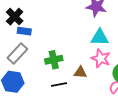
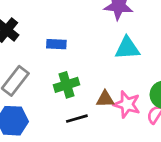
blue rectangle: (24, 31) -> (56, 44), moved
pink star: (101, 58) -> (127, 104), moved

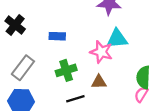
pink star: (127, 104) -> (101, 52), moved

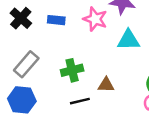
blue rectangle: (57, 36) -> (56, 20), moved
pink star: (101, 52) -> (95, 19), moved

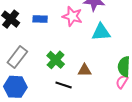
green cross: (72, 70) -> (56, 60), turned -30
black line: (80, 101) -> (64, 85), turned 35

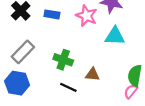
green cross: (56, 60) -> (63, 60), turned -30

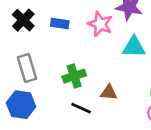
gray rectangle: (23, 52) -> (27, 68), turned -60
green cross: (63, 60) -> (74, 76), turned -36

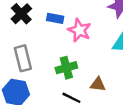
pink star: (100, 24) -> (79, 30), moved

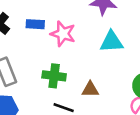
green cross: (66, 68) -> (54, 76), turned 30

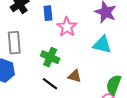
blue rectangle: (35, 24) -> (48, 13), turned 64

